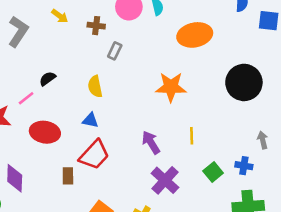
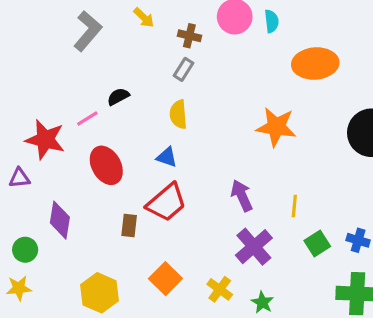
gray rectangle: (115, 51) -> (184, 69), moved
red ellipse: (45, 132) -> (106, 165), turned 44
yellow line: (192, 136) -> (294, 206), moved

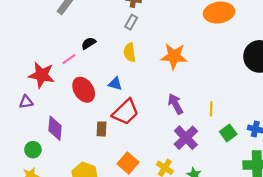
orange star: (276, 127) -> (174, 56), moved
blue triangle: (167, 157) -> (115, 84), moved

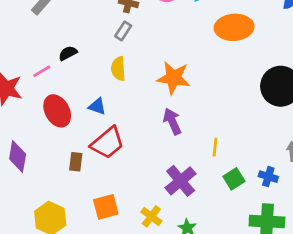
purple arrow: (175, 104) -> (172, 121), moved
orange square: (128, 163) -> (106, 207), turned 30

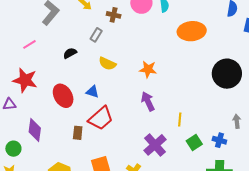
gray rectangle: (123, 31) -> (96, 35), moved
yellow semicircle: (118, 69) -> (107, 64), turned -60
pink line: (42, 71) -> (29, 44), moved
orange star: (174, 78) -> (148, 69), size x0.7

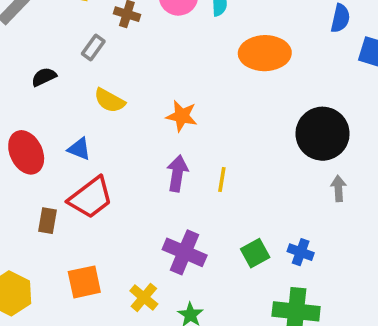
purple arrow: (148, 101) -> (177, 173), turned 30
yellow line: (180, 120) -> (222, 180), moved
gray arrow: (237, 121) -> (338, 188), moved
purple cross: (155, 145) -> (185, 252), turned -30

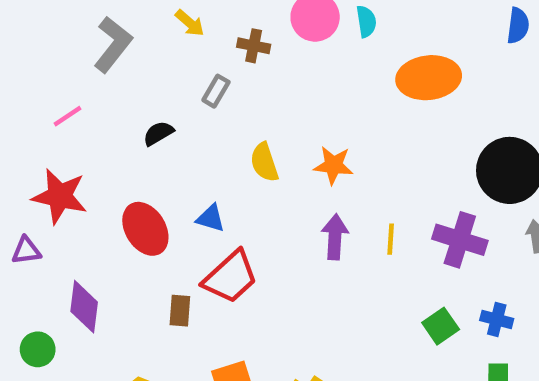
yellow semicircle: (110, 100) -> (264, 162), moved, turned 48
purple cross: (185, 252) -> (460, 240), moved

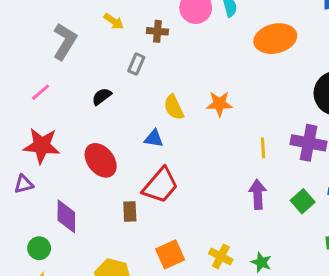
blue triangle: (211, 218) -> (154, 138), moved
purple arrow: (335, 237) -> (258, 194), moved

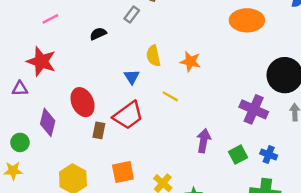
blue triangle: (154, 138) -> (132, 77), turned 35
yellow line: (263, 148) -> (170, 96), moved, turned -70
red ellipse: (101, 160) -> (83, 102), moved

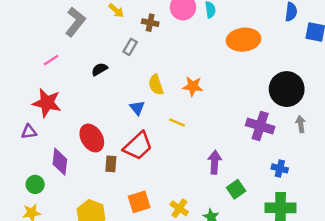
green square: (238, 155) -> (236, 189), moved

